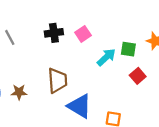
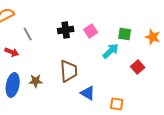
green square: (128, 49) -> (125, 34), moved
blue triangle: (80, 106) -> (88, 93), size x0.7

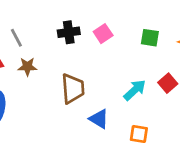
cyan arrow: (111, 51) -> (135, 90), moved
brown star: (36, 81) -> (27, 67), moved

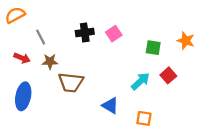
green square: (150, 38) -> (153, 48), moved
brown trapezoid: (73, 89) -> (71, 82), moved, turned 100

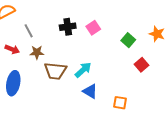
green square: (153, 48) -> (128, 40), turned 32
cyan arrow: (140, 81) -> (83, 70), moved

